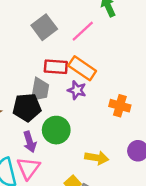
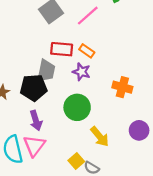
orange rectangle: (82, 68) -> (87, 51), size x0.6
green circle: (56, 130) -> (77, 107), moved
yellow arrow: (97, 158) -> (100, 137), turned 40

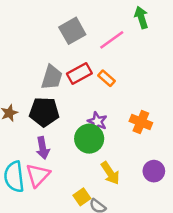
red rectangle: (62, 49) -> (79, 73), turned -40
gray trapezoid: (46, 71) -> (52, 77), moved
purple star: (81, 72) -> (97, 121), moved

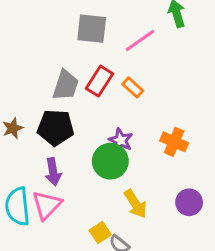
gray square: (72, 31) -> (92, 29), turned 35
red rectangle: (79, 73) -> (99, 81), turned -30

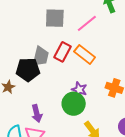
orange rectangle: (133, 87) -> (85, 54), size x1.5
black pentagon: (56, 128) -> (28, 70), moved

